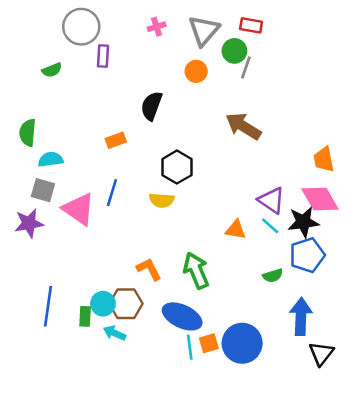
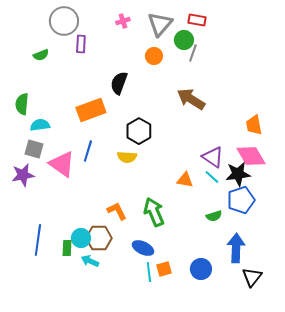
orange rectangle: (116, 140) -> (91, 110), size x1.8
blue ellipse: (182, 316) -> (143, 248), size x0.7
blue circle: (242, 343) -> (201, 269), moved, size x0.7

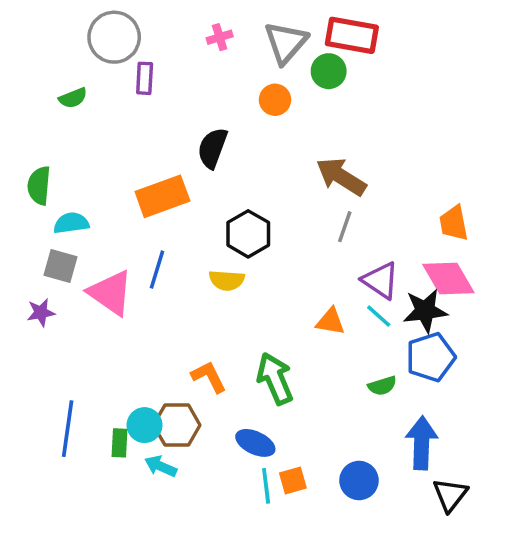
red rectangle: (197, 20) -> (352, 35), size x1.6
gray line: (193, 53) -> (345, 227), moved
purple star: (23, 175) -> (41, 312), size x0.7

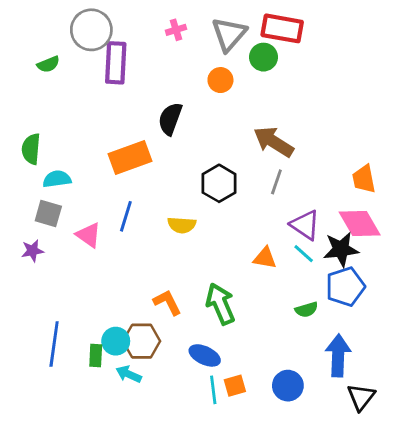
purple rectangle: (145, 78) -> (116, 63), size x1.6
green semicircle: (73, 98) -> (48, 64), moved
black hexagon: (248, 234) -> (219, 183), moved
pink triangle: (111, 293) -> (88, 235), size x0.7

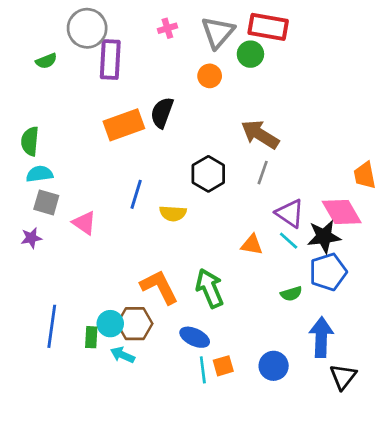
orange rectangle: (130, 158) -> (124, 125), moved
cyan semicircle: (57, 179) -> (39, 174), moved
orange trapezoid: (364, 179) -> (365, 175), moved
blue line: (126, 216) -> (136, 194), moved
orange L-shape: (167, 302) -> (159, 287), size x1.4

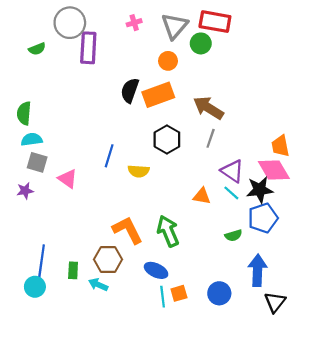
orange rectangle: (124, 125) -> (158, 95), moved
orange trapezoid: (365, 175) -> (280, 146), moved
cyan circle: (110, 324) -> (35, 287), moved

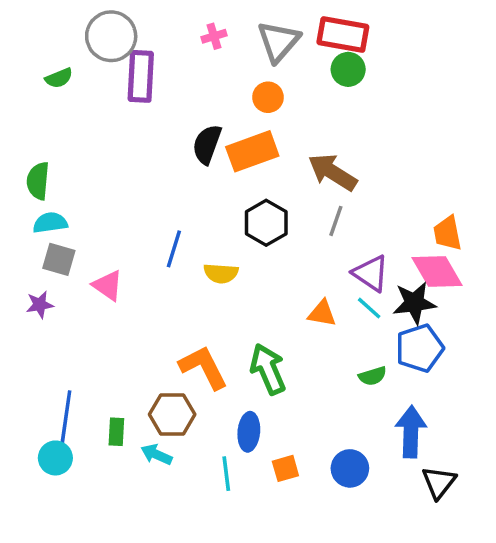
green circle: (201, 43) -> (348, 69), moved
blue ellipse: (156, 270) -> (249, 432), turned 70
cyan line: (163, 297) -> (226, 474), moved

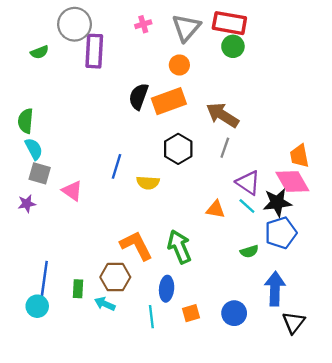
cyan semicircle: (50, 223) -> (34, 149), turned 70

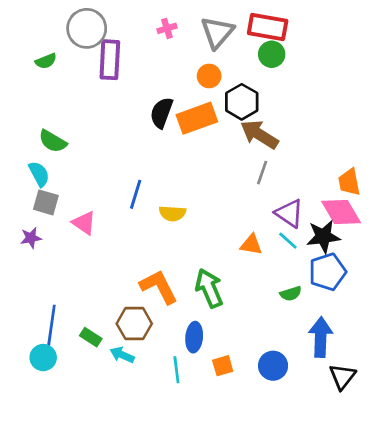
green semicircle: (26, 121) -> (53, 141), moved, turned -65
black hexagon: (178, 149) -> (242, 102), moved
green rectangle: (78, 289) -> (91, 337), turned -60

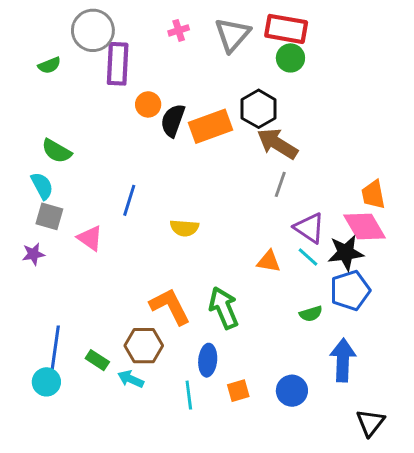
orange circle: (209, 76) -> (148, 104), moved
blue line: (136, 194) -> (129, 200), moved
black triangle: (342, 377) -> (370, 423), moved

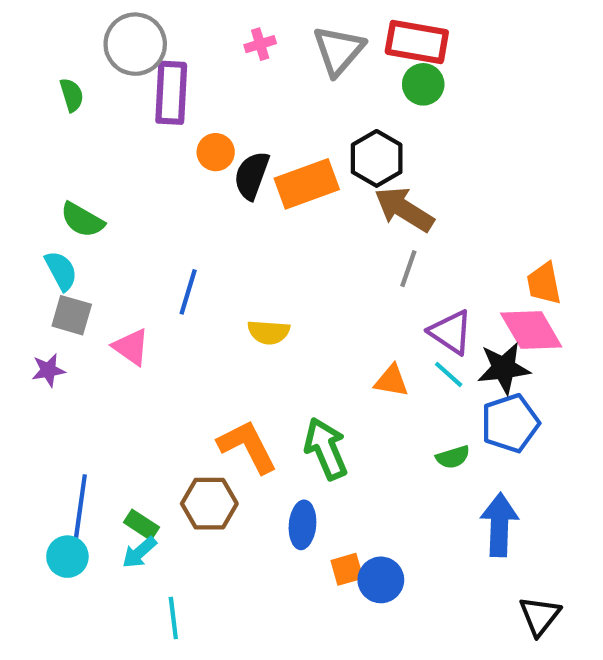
green semicircle: (49, 65) -> (72, 95), turned -85
cyan arrow: (131, 379) -> (139, 552), moved, turned -65
blue circle: (292, 391) -> (381, 580), moved
cyan line: (189, 395) -> (173, 618), moved

